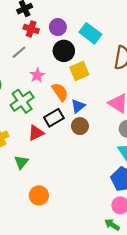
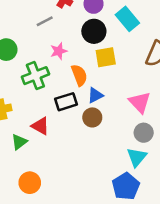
red triangle: (36, 133) -> (40, 126), moved, turned 42

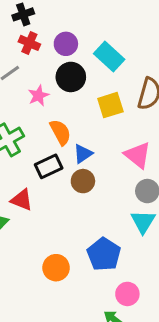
pink star: (59, 51) -> (38, 96), moved
yellow square: (106, 57) -> (110, 105), moved
orange circle: (30, 183) -> (56, 268), moved
blue pentagon: (126, 186) -> (104, 254), moved

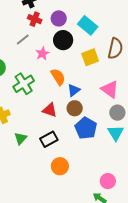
black rectangle: (49, 166) -> (49, 139), moved
red triangle: (22, 200) -> (50, 110), moved
blue pentagon: (104, 254) -> (86, 128), moved

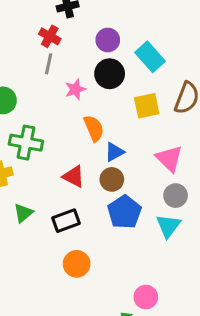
red cross: (35, 19) -> (50, 36), moved
gray line: (23, 40) -> (49, 64), turned -48
green cross: (24, 84) -> (26, 143), moved, turned 35

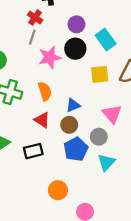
pink star: (75, 89) -> (50, 57), size x1.5
orange semicircle: (94, 128) -> (45, 91), moved
gray circle: (176, 196) -> (99, 137), moved
orange circle: (77, 264) -> (58, 190), moved

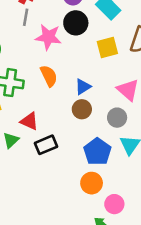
pink star: (50, 57) -> (48, 37), turned 30
red triangle: (42, 120) -> (29, 121), moved
blue pentagon: (76, 149) -> (97, 152), moved
orange circle: (58, 190) -> (92, 183), moved

